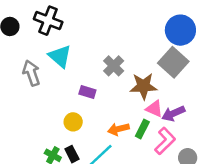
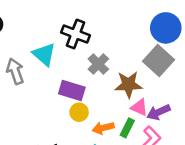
black cross: (48, 21) -> (75, 34), moved
purple rectangle: (87, 92) -> (72, 91), size x1.5
yellow circle: (73, 122) -> (79, 112), moved

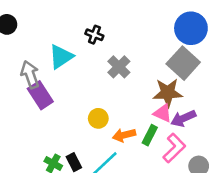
black cross: (75, 34) -> (94, 35), size x0.6
cyan triangle: (44, 54) -> (61, 57), turned 45
brown star: (128, 85) -> (168, 93), moved
purple rectangle: (72, 91) -> (40, 95), moved, turned 40

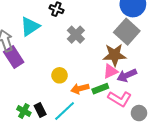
pink triangle: (163, 113) -> (110, 71), turned -49
green rectangle: (150, 135) -> (100, 89), turned 42
pink L-shape: (174, 148) -> (120, 99), turned 75

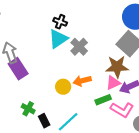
cyan triangle: (30, 26) -> (58, 39), moved
orange arrow: (80, 89) -> (82, 81), moved
green cross: (24, 111) -> (28, 109), moved

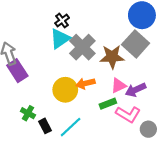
black cross: (60, 22) -> (62, 21), turned 32
gray cross: (79, 47) -> (82, 47), size x1.4
brown star: (117, 67) -> (112, 57), moved
yellow circle: (63, 87) -> (65, 90), size x1.5

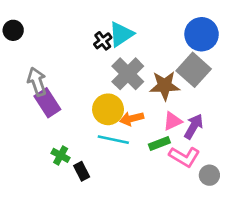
cyan triangle: (60, 39) -> (121, 34), moved
yellow circle: (65, 90) -> (108, 109), moved
purple arrow: (136, 90) -> (194, 126), turned 144
cyan line: (71, 127) -> (113, 140), moved, turned 55

